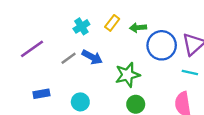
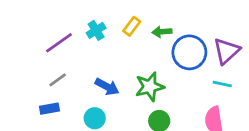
purple line: (32, 49) -> (59, 43), moved
blue arrow: (92, 57) -> (107, 87), moved
gray line: (69, 58) -> (58, 80), moved

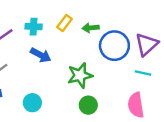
cyan cross: (96, 30) -> (34, 27), turned 35
blue arrow: (107, 87) -> (41, 55), moved

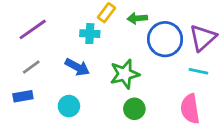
cyan cross: (34, 27) -> (90, 34), moved
blue arrow: (41, 55) -> (77, 67), moved

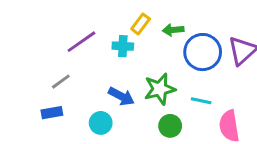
purple line: (33, 29) -> (81, 42), moved
blue arrow: (77, 67) -> (121, 96), moved
cyan line: (198, 71) -> (201, 101), moved

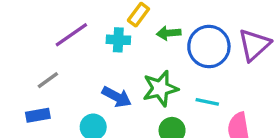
green arrow: (173, 30) -> (169, 33), moved

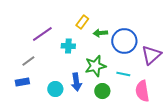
cyan cross: (118, 40) -> (68, 46), moved
purple triangle: (254, 45) -> (151, 55), moved
blue arrow: (117, 97) -> (76, 82), moved, turned 54

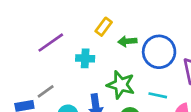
gray line: (28, 61) -> (46, 91), moved
green star: (95, 66) -> (121, 85), turned 30

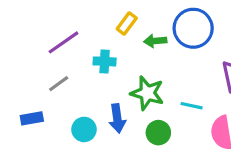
blue circle: (159, 52) -> (193, 28), moved
gray line: (46, 91) -> (59, 84), moved

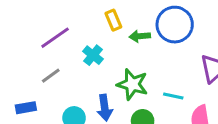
yellow rectangle: (127, 23) -> (113, 20), turned -60
cyan cross: (105, 61) -> (93, 55), turned 36

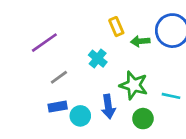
purple line: (55, 38) -> (44, 43), moved
blue rectangle: (26, 108) -> (58, 107), moved

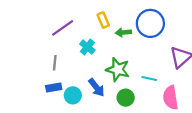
purple line: (44, 43) -> (63, 28), moved
gray line: (59, 77) -> (55, 63), turned -48
blue arrow: (108, 107) -> (96, 87), turned -30

